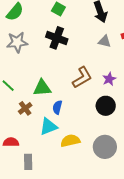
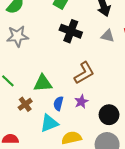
black cross: (57, 38) -> (71, 31), moved
purple star: (109, 79) -> (81, 102), moved
black circle: (106, 106) -> (109, 115), moved

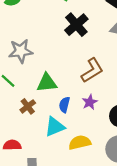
black cross: (71, 31) -> (76, 25), turned 30
gray star: (17, 36) -> (21, 51), moved

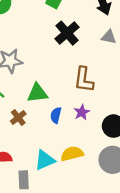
brown L-shape: (92, 70) -> (84, 80), turned 130
cyan triangle: (55, 127) -> (45, 160), moved

